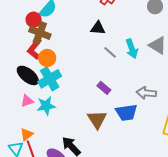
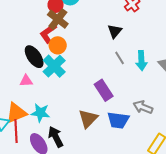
black triangle: (98, 28) -> (115, 31), turned 49
cyan cross: (50, 79) -> (54, 66), turned -30
purple rectangle: (104, 88) -> (104, 90), size x1.5
cyan star: (46, 106) -> (40, 113), moved
orange triangle: (27, 134) -> (16, 113), size x1.6

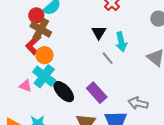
black ellipse: (34, 57) -> (64, 92), moved
cyan arrow: (141, 61) -> (121, 42), moved
pink triangle: (26, 81) -> (25, 86), moved, turned 32

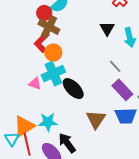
gray line: (108, 58) -> (115, 66), moved
cyan cross: (44, 76) -> (53, 74), turned 30
purple rectangle: (97, 93) -> (122, 90), moved

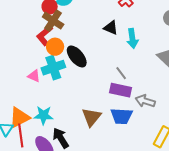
black triangle: (107, 29) -> (111, 28), turned -42
gray line: (115, 66) -> (121, 73), moved
black ellipse: (73, 89) -> (77, 56), moved
purple rectangle: (122, 90) -> (121, 90), turned -40

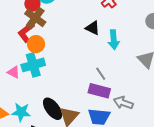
black ellipse: (77, 56) -> (53, 109), moved

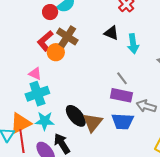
brown cross: (35, 18) -> (67, 37), moved
cyan cross: (33, 65) -> (37, 94), moved
pink triangle: (14, 72) -> (35, 74), moved

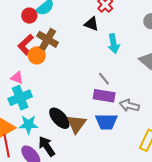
black triangle: (111, 33) -> (91, 24), moved

